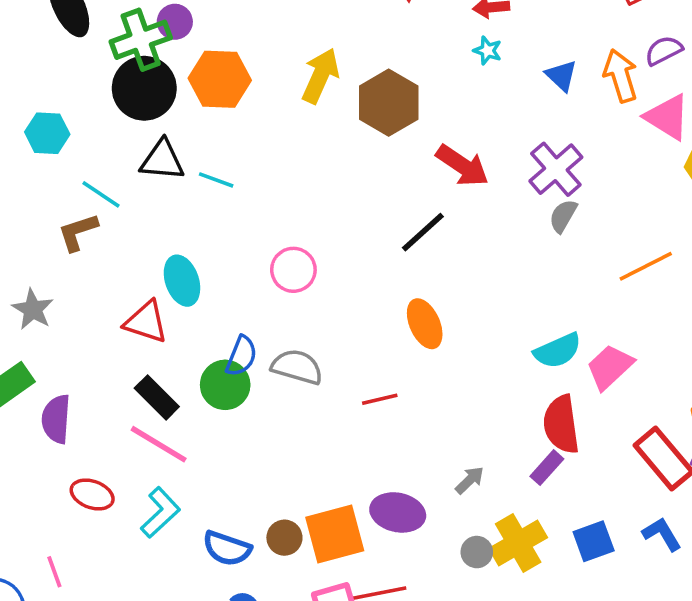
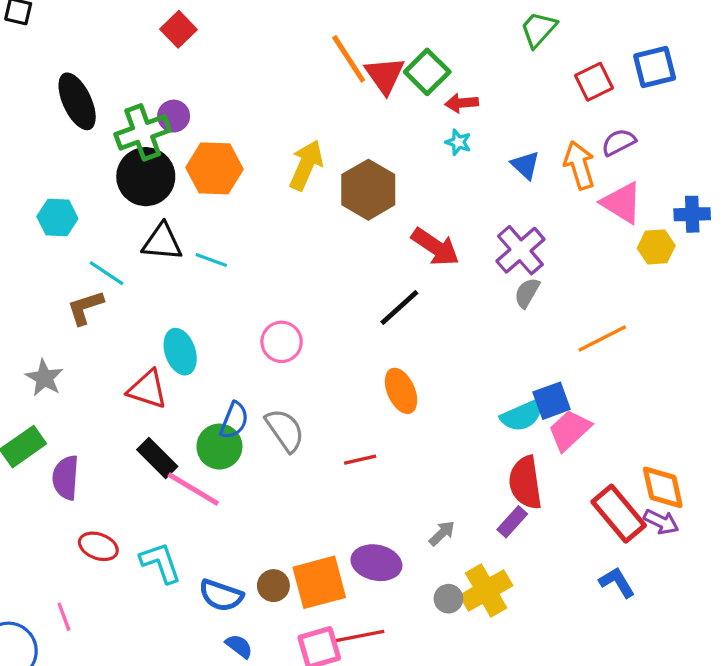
gray semicircle: (297, 367) -> (285, 430), turned 39
pink line: (159, 444) -> (193, 489), moved
cyan L-shape: (160, 512) -> (161, 563), turned -66
blue square: (594, 541) -> (552, 401), moved

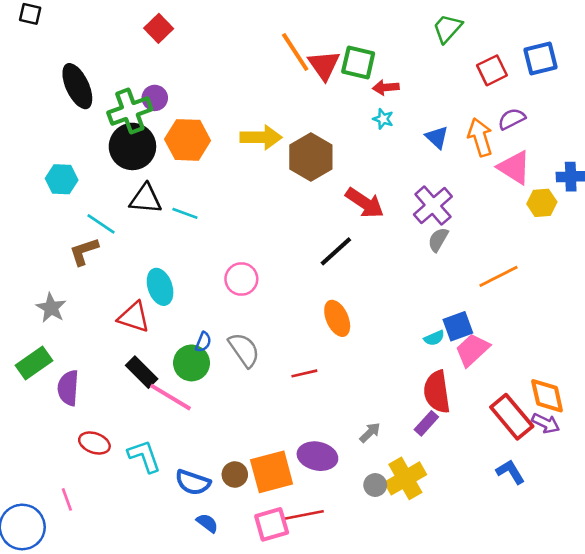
green square: (427, 72) -> (358, 62), turned -32
yellow arrow: (306, 165) -> (261, 137), turned 66
cyan semicircle: (522, 415) -> (434, 338), size x0.6
blue semicircle: (234, 420) -> (203, 342), size x0.7

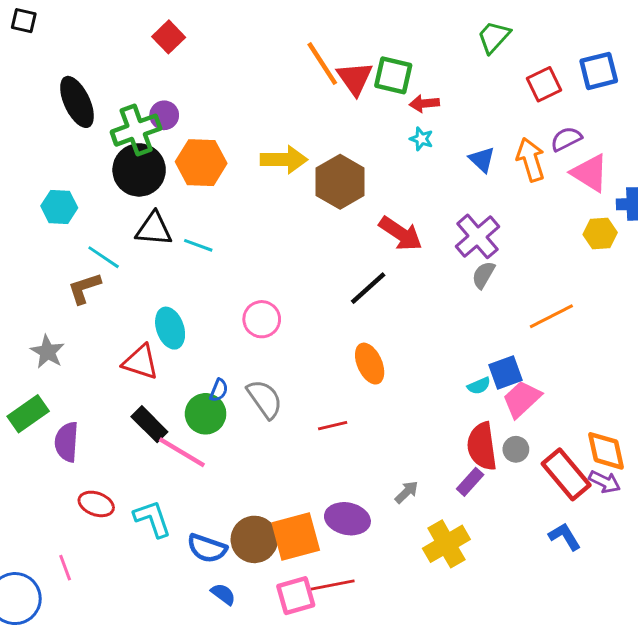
pink triangle: (514, 167) -> (590, 173), moved
brown circle: (235, 474) -> (254, 539), size x1.6
gray circle: (375, 485) -> (516, 449), moved

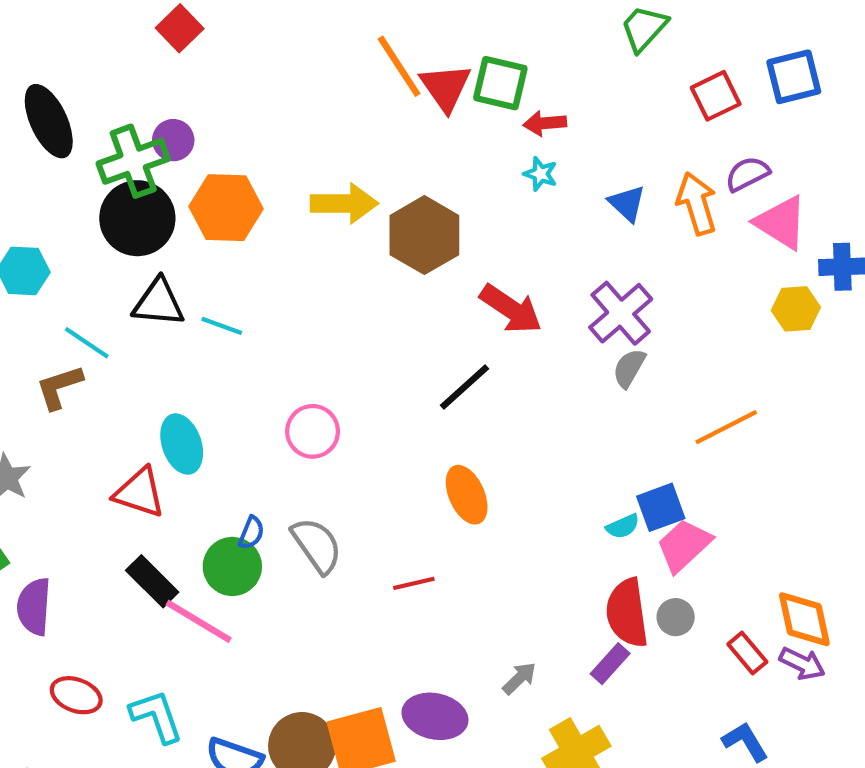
red rectangle: (566, 474) -> (747, 653), size x0.6

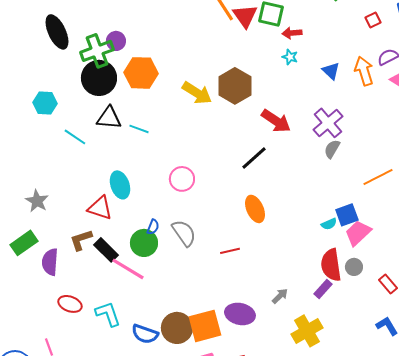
red square: (716, 96) -> (373, 20), size x0.7
yellow arrow: (344, 203) -> (197, 93), moved, turned 32
brown L-shape: (59, 387) -> (81, 240), moved

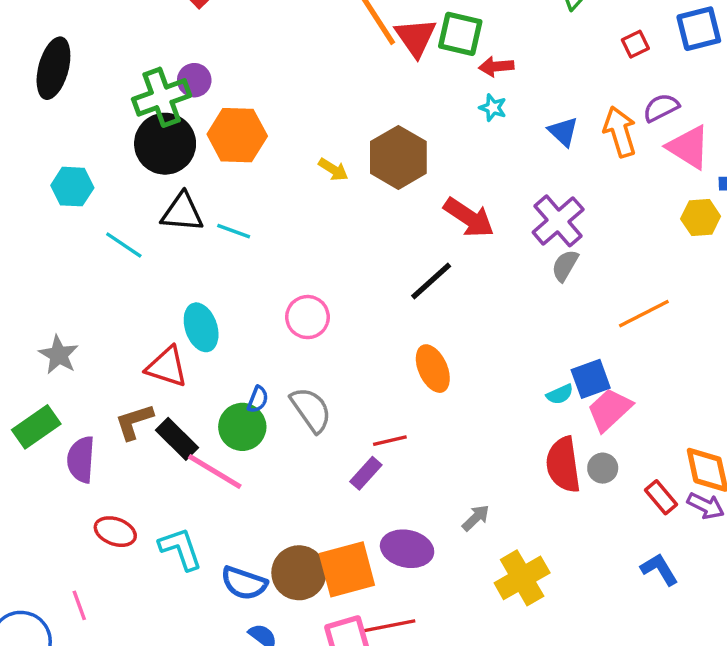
black ellipse: (57, 32) -> (53, 68), moved, turned 40
yellow arrow: (197, 93) -> (333, 169), size x0.6
purple rectangle: (323, 289) -> (366, 473), moved

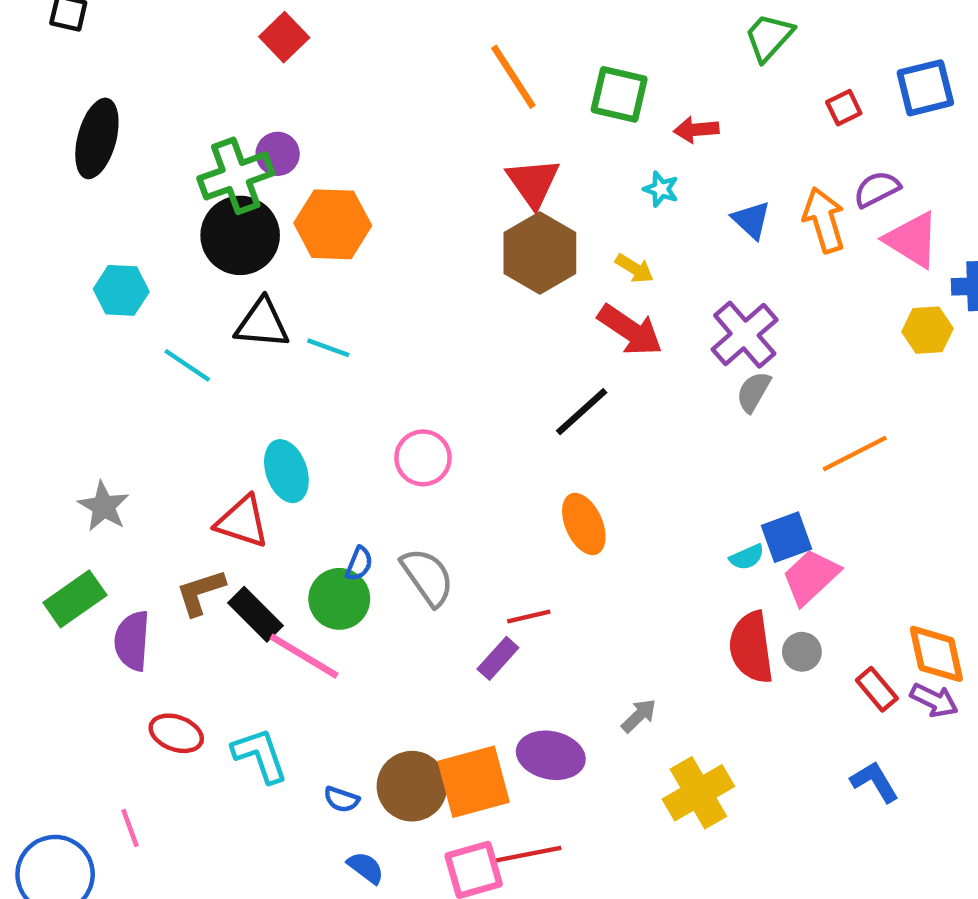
red triangle: (416, 37) -> (533, 183), moved
red arrow: (496, 66) -> (696, 130), moved
yellow arrow: (333, 169) -> (634, 268), moved
blue semicircle: (244, 583) -> (341, 799), size x0.6

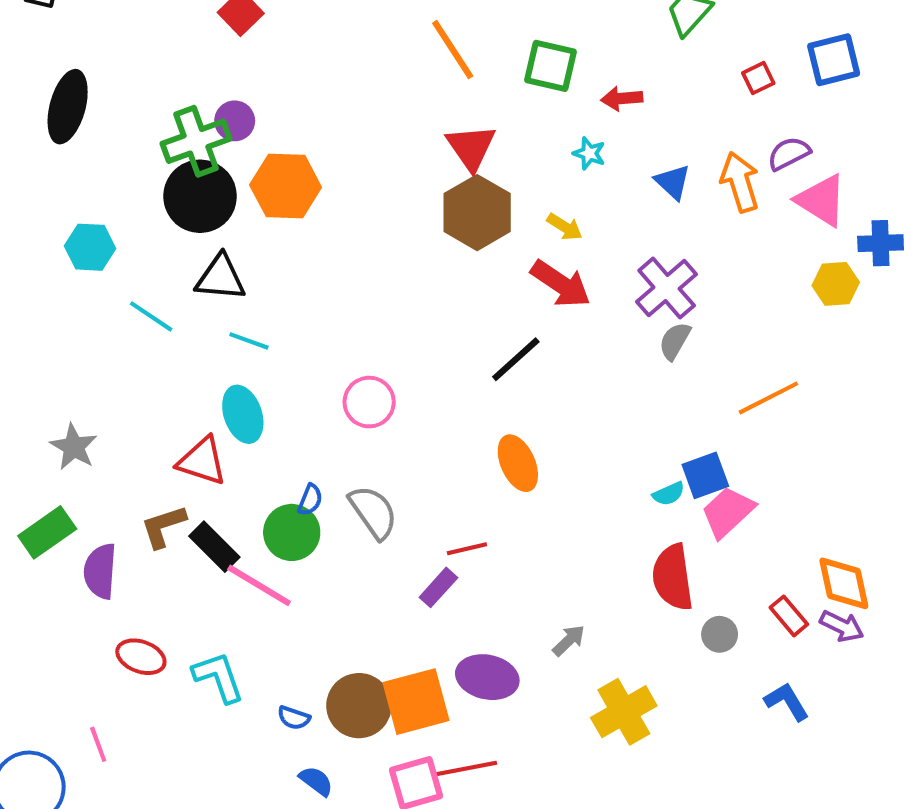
cyan line: (328, 348) -> (249, 341), moved
gray circle: (802, 652) -> (720, 634), moved

